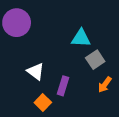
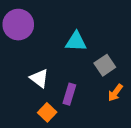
cyan triangle: (81, 38) -> (76, 42), moved

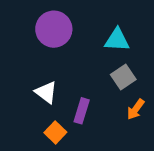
purple circle: (18, 25) -> (54, 29), moved
cyan triangle: (76, 42) -> (117, 40), moved

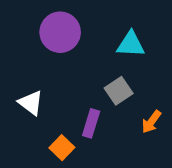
gray square: (123, 77) -> (119, 91), moved
white triangle: (46, 92) -> (31, 103), moved

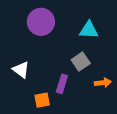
orange arrow: (151, 122) -> (103, 83), turned -133
orange square: (62, 148) -> (42, 100), turned 35

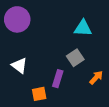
purple circle: (41, 22) -> (17, 19), moved
orange arrow: (103, 83) -> (96, 78), turned -40

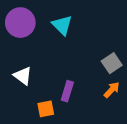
cyan triangle: (83, 28) -> (62, 25), moved, turned 42
gray square: (75, 58) -> (112, 63), moved

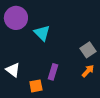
cyan triangle: (62, 25) -> (42, 33), moved
white triangle: (23, 76) -> (13, 70), moved

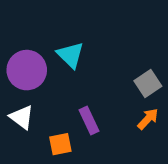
purple circle: (16, 18) -> (27, 70), moved
purple rectangle: (53, 72) -> (89, 121), turned -42

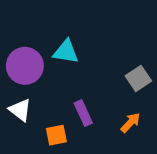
cyan triangle: (70, 55) -> (66, 52), turned -36
orange arrow: (148, 119) -> (130, 123), moved

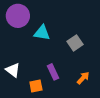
purple circle: (25, 66) -> (18, 16), moved
gray square: (138, 78) -> (75, 43), moved

